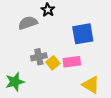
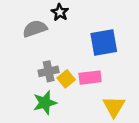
green star: (15, 82) -> (45, 103), moved
yellow triangle: (91, 85) -> (114, 106), turned 30

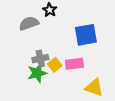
green star: (45, 103) -> (37, 73), moved
yellow triangle: (114, 106) -> (94, 88), turned -42

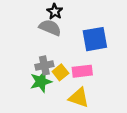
gray semicircle: (29, 23) -> (50, 28), moved, turned 42
yellow triangle: (94, 88) -> (79, 98), moved

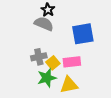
green star: (41, 82) -> (47, 78), moved
yellow triangle: (79, 98) -> (69, 85), turned -30

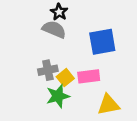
yellow triangle: (69, 85) -> (108, 105), moved

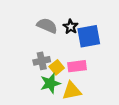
black star: (59, 12) -> (71, 27), moved
yellow triangle: (108, 105) -> (72, 91), moved

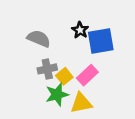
gray semicircle: (47, 26) -> (39, 39), moved
pink rectangle: (77, 66) -> (87, 75), turned -36

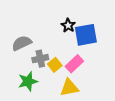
gray semicircle: (39, 39) -> (22, 43), moved, turned -48
green star: (57, 95) -> (28, 81), moved

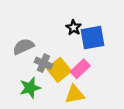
gray cross: (40, 59) -> (43, 63), turned 35
yellow square: (55, 65) -> (59, 70), size x1.5

